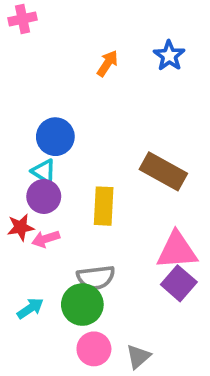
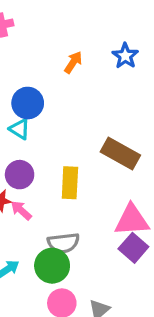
blue circle: (55, 137) -> (28, 103), moved
cyan triangle: (44, 171) -> (20, 129), moved
pink arrow: (46, 239) -> (21, 210), turned 60

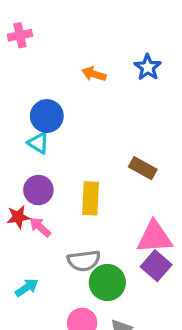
orange arrow: (73, 62) -> (94, 74), turned -105
brown rectangle: (120, 153) -> (143, 168), size x0.7
green circle: (52, 266) -> (107, 283), moved

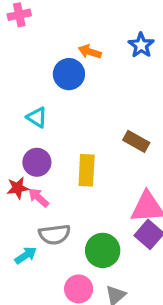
blue circle: (47, 116) -> (69, 74), moved
gray semicircle: (84, 261) -> (55, 234), moved

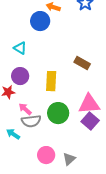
pink arrow: (38, 198) -> (25, 109), moved
green circle: (103, 250) -> (58, 113), moved
cyan arrow: (26, 255) -> (13, 134), turned -112

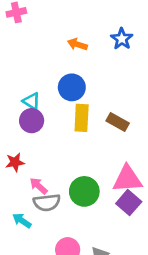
blue circle: (40, 21) -> (72, 87), moved
purple circle: (20, 76) -> (32, 121), moved
yellow rectangle: (51, 81) -> (82, 118), moved

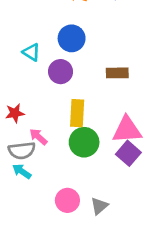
yellow rectangle: (82, 118) -> (77, 113), moved
purple circle: (32, 121) -> (61, 72), moved
brown rectangle: (118, 122) -> (117, 73), turned -30
gray semicircle: (47, 203) -> (22, 151), moved

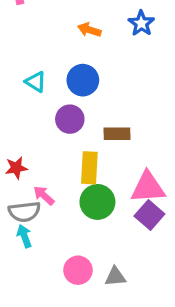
cyan triangle: (31, 52) -> (36, 82), moved
brown rectangle: (117, 73) -> (117, 134), moved
cyan arrow: (22, 171) -> (24, 236), turned 36
gray triangle: (99, 206) -> (115, 277), turned 36

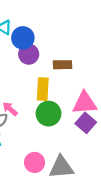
blue circle: (83, 80) -> (23, 38), moved
gray triangle: (115, 277) -> (61, 167), size x1.6

